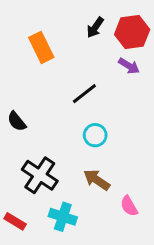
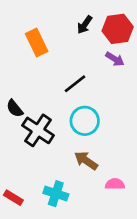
cyan circle: (95, 135) -> (85, 121), size x1.4
black cross: (40, 175) -> (38, 130), moved
pink semicircle: (129, 206) -> (115, 184), turned 120

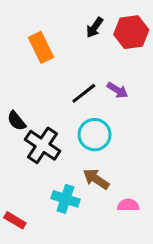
purple arrow: (115, 59) -> (118, 90), moved
cyan cross: (56, 194) -> (65, 199), moved

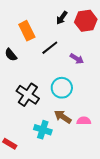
black line: (84, 93) -> (50, 48), moved
black semicircle: (16, 121) -> (11, 55), moved
pink semicircle: (128, 205) -> (84, 121), moved

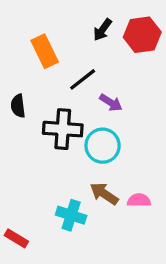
black semicircle: (11, 55) -> (18, 106), moved, turned 32
purple arrow: (77, 59) -> (111, 103), moved
black cross: (28, 95) -> (63, 129), moved, turned -30

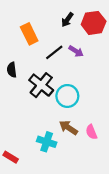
purple arrow: (111, 103) -> (76, 51), moved
black cross: (63, 129) -> (41, 85), turned 35
pink semicircle: (139, 200) -> (91, 132), turned -112

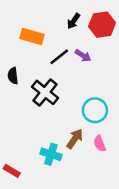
orange rectangle: (29, 34) -> (32, 37), turned -48
cyan circle: (67, 96) -> (95, 110), moved
brown arrow: (68, 128) -> (75, 139), turned 90

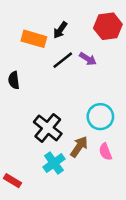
black arrow: (74, 21) -> (60, 30), moved
black cross: (45, 92) -> (48, 128), moved
cyan cross: (51, 154) -> (54, 163), turned 36

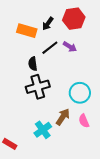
red hexagon: (108, 26) -> (74, 19), moved
black semicircle: (14, 80) -> (33, 64), moved
black cross: (48, 128) -> (38, 87), moved, turned 35

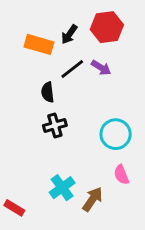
black cross: (38, 87) -> (55, 125), size x0.7
brown arrow: (63, 117) -> (92, 199), moved

